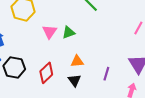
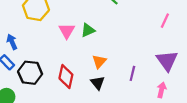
orange triangle: (77, 61) -> (99, 62), turned -40
red diamond: (46, 73) -> (66, 76), turned -30

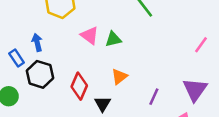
pink triangle: (67, 31) -> (90, 35), turned -35
blue arrow: (12, 42) -> (37, 42), moved
black triangle: (98, 83) -> (103, 104), moved

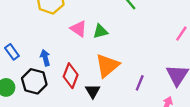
blue arrow: (37, 42) -> (45, 58), moved
black hexagon: (40, 74) -> (34, 81), moved
orange triangle: (119, 76) -> (107, 66), size x1.6

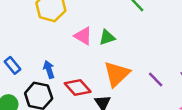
red diamond: (71, 76) -> (78, 87), turned -60
purple line: (140, 83) -> (156, 79), moved, turned -63

